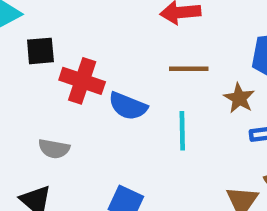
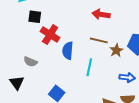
brown star: (239, 98) -> (116, 50), moved
blue semicircle: (128, 106) -> (68, 51), turned 60

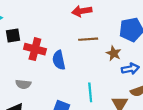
brown star: (116, 50) -> (114, 53), moved
cyan line: (89, 67) -> (90, 92), moved

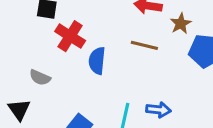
brown star: (114, 53) -> (181, 24), moved
blue arrow: (130, 69) -> (158, 110), moved

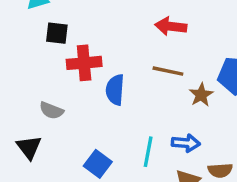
brown star: (181, 24) -> (201, 95), moved
red cross: (70, 36) -> (84, 63), turned -36

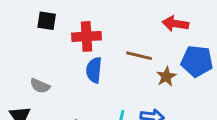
red arrow: (171, 26) -> (175, 24), moved
red cross: (84, 63) -> (87, 36), moved

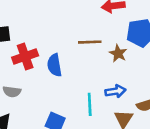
red cross: (87, 36) -> (25, 57), moved

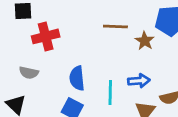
blue semicircle: (54, 65) -> (77, 78), moved

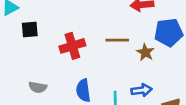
red cross: (46, 36) -> (72, 46), moved

